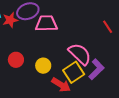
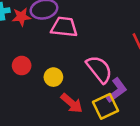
yellow square: (74, 72) -> (105, 106), moved

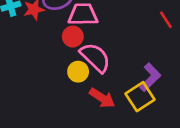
red circle: (22, 66) -> (73, 37), moved
pink semicircle: (99, 69) -> (95, 57), moved

